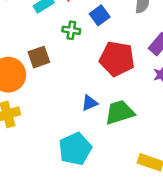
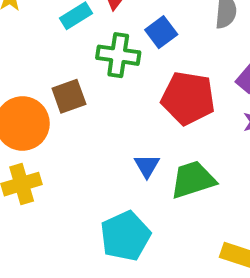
green cross: (71, 30) -> (118, 55), size x1.5
blue triangle: (90, 103) -> (147, 166), turned -36

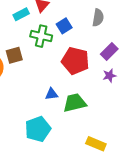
blue triangle: (147, 166) -> (52, 94), turned 48

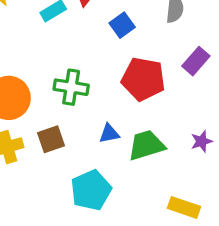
green cross: (41, 36) -> (71, 87), moved
brown square: (14, 55) -> (51, 139), moved
purple star: (109, 76) -> (201, 141), moved

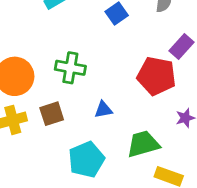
red pentagon: (143, 79) -> (156, 76), moved
green trapezoid: (146, 145) -> (143, 144), moved

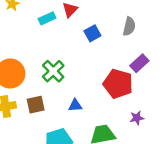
green cross: (70, 68) -> (53, 71), turned 30

